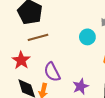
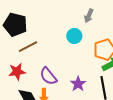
red star: (21, 60) -> (17, 72), turned -30

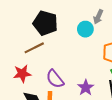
black pentagon: (15, 25) -> (45, 23), moved
cyan circle: (74, 36) -> (85, 29), moved

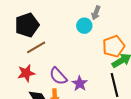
black pentagon: (45, 23) -> (27, 25), moved, turned -30
purple star: (86, 88) -> (80, 83), moved

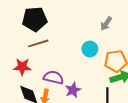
cyan circle: (84, 26) -> (90, 49), moved
purple semicircle: (58, 76) -> (53, 77), turned 132

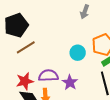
cyan circle: (90, 49) -> (78, 53), moved
red star: (22, 67) -> (25, 81), moved

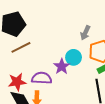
gray arrow: (85, 12) -> (85, 33), moved
purple star: (70, 82) -> (62, 66), moved

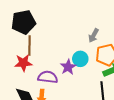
brown line: (21, 47) -> (29, 46), turned -66
red star: (17, 82) -> (23, 63), moved

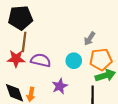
purple star: (68, 67) -> (60, 86), moved
purple semicircle: (48, 77) -> (41, 60), moved

